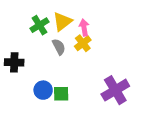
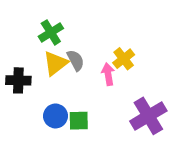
yellow triangle: (62, 21) -> (56, 63), moved
pink arrow: (84, 28) -> (108, 74), moved
yellow cross: (83, 43) -> (124, 59), moved

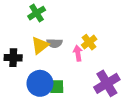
green cross: (51, 32) -> (37, 13), moved
gray semicircle: (76, 60) -> (54, 43), turned 120
blue circle: (56, 116) -> (40, 83), size x1.5

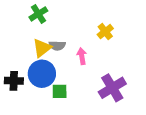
yellow cross: (89, 42) -> (105, 32), moved
black cross: (13, 58) -> (14, 81), moved
blue circle: (40, 83) -> (42, 74), moved

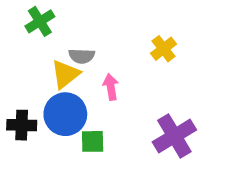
green cross: (38, 14) -> (40, 21), moved
gray semicircle: (57, 46) -> (82, 56), moved
pink arrow: (82, 56) -> (111, 87), moved

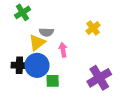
black cross: (22, 125) -> (19, 65), moved

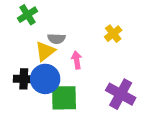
purple cross: (99, 78) -> (121, 94), turned -30
green square: (53, 81) -> (64, 98), size x1.6

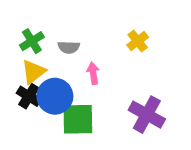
green cross: (27, 15) -> (32, 41), moved
yellow triangle: (45, 51) -> (33, 72), moved
black cross: (24, 79) -> (29, 96), turned 30

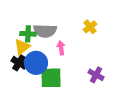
green cross: (32, 41) -> (28, 34), moved, turned 35
gray semicircle: (69, 47) -> (45, 31), size x1.6
purple cross: (147, 115) -> (96, 75), size x0.7

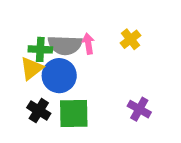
pink arrow: (61, 48) -> (88, 44), moved
black cross: (19, 63) -> (39, 111), moved
blue circle: (36, 63) -> (59, 76), moved

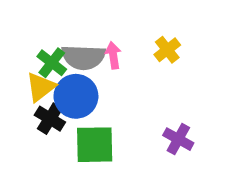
green cross: (40, 49) -> (52, 63), turned 35
black cross: (39, 111) -> (50, 119), moved

